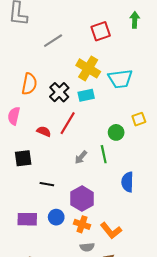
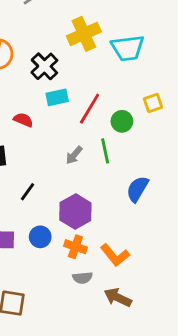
yellow cross: (88, 68) -> (84, 34), turned 35
cyan rectangle: (86, 95) -> (57, 97), moved
red line: (68, 123) -> (90, 109), moved
blue semicircle: (127, 182) -> (137, 189), turned 30
black line: (47, 184) -> (28, 192), turned -64

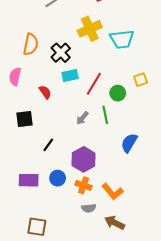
red semicircle: (23, 120) -> (45, 92), turned 32

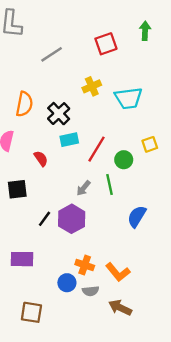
yellow cross: (90, 29) -> (92, 86), size x0.7
purple hexagon: (84, 159) -> (72, 219), moved
blue circle: (58, 178) -> (67, 283), moved

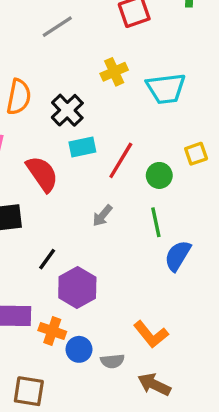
red semicircle: (41, 159) -> (42, 174), size x1.6
green line: (110, 185) -> (156, 222), moved
purple hexagon: (72, 219) -> (77, 287), moved
orange cross: (85, 265) -> (52, 331), moved

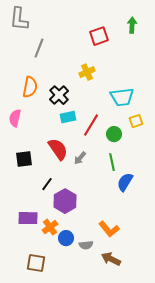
gray line: (57, 27) -> (39, 48), moved, turned -36
cyan trapezoid: (166, 88) -> (122, 97), moved
red semicircle: (42, 174) -> (58, 149), moved
orange cross: (52, 331) -> (50, 227), turned 35

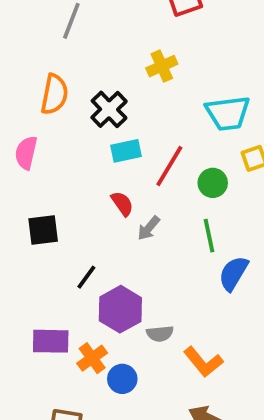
red semicircle: (58, 149) -> (122, 204), moved, size x0.6
gray semicircle: (86, 245) -> (160, 334), moved

